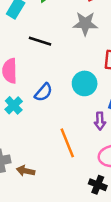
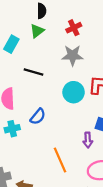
cyan circle: (85, 83) -> (74, 92), moved
cyan cross: (14, 105) -> (12, 129), turned 32

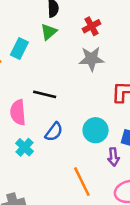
black line: (34, 72) -> (45, 94), moved
cyan circle: (74, 92) -> (96, 130), moved
cyan cross: (12, 129) -> (25, 147), turned -32

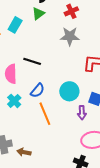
orange line: (82, 182) -> (45, 114), moved

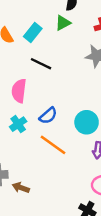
black line: (32, 61) -> (41, 64), moved
orange line: (45, 114) -> (53, 145), turned -40

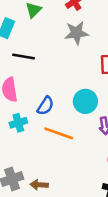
cyan cross: (18, 124) -> (18, 123), turned 35

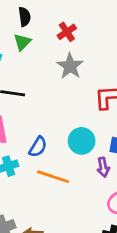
gray star: (76, 33) -> (70, 66), turned -30

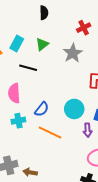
red cross: (67, 32) -> (84, 28), moved
green triangle: (22, 42) -> (42, 44), moved

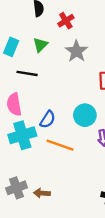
red cross: (84, 28) -> (66, 21), moved
cyan cross: (18, 121) -> (22, 135), size x1.6

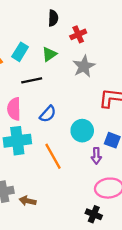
black line: (27, 73) -> (32, 80), turned -30
blue semicircle: (48, 119) -> (48, 114), moved
orange line: (60, 145) -> (53, 156), turned 32

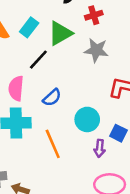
green triangle: (49, 54) -> (60, 33), size x1.5
gray star: (84, 66) -> (96, 50), turned 30
black line: (32, 80) -> (38, 60), turned -42

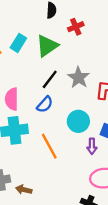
gray star: (96, 50) -> (79, 78), moved, turned 30
black line: (38, 60) -> (50, 79), moved

